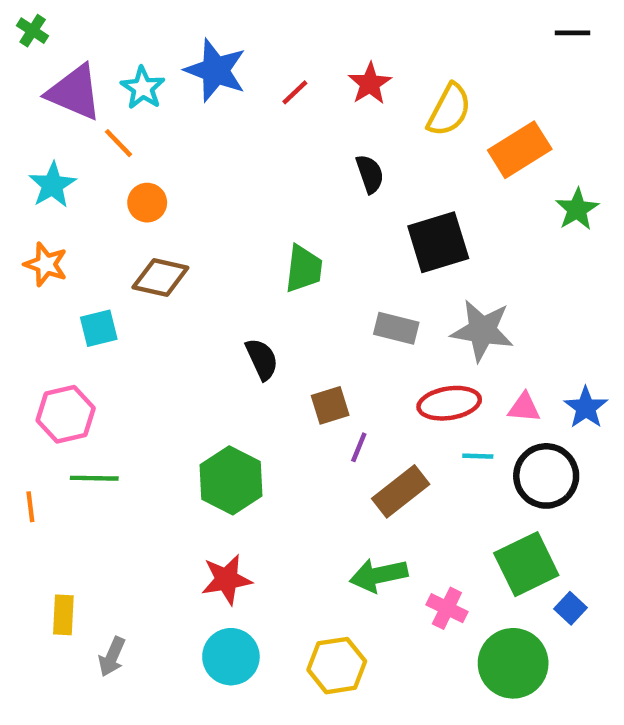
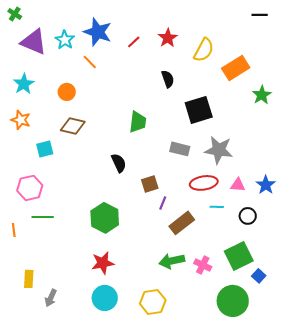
orange line: (119, 143) -> (90, 62), moved
black circle: (546, 476) -> (248, 216), size x0.6
pink cross: (447, 608) -> (203, 265), moved

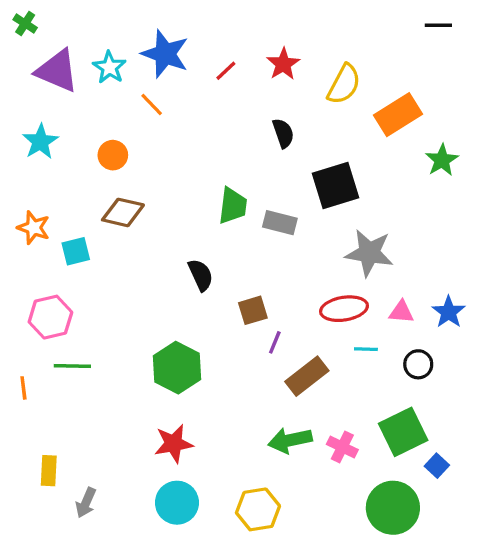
orange star: (21, 120) -> (34, 228), moved
gray rectangle: (180, 149) -> (280, 223), moved

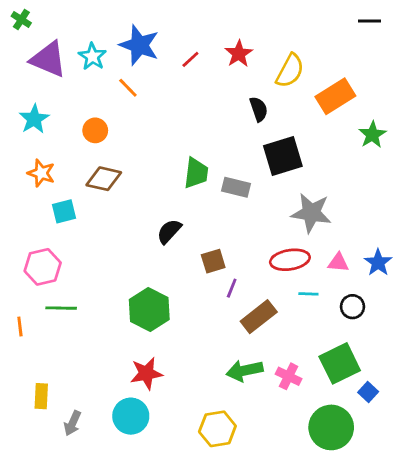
black semicircle: (283, 133) -> (259, 109), moved
orange star: (34, 228) -> (41, 173), moved
black semicircle: (201, 275) -> (169, 231), turned -112
cyan circle: (177, 503) -> (131, 416), moved

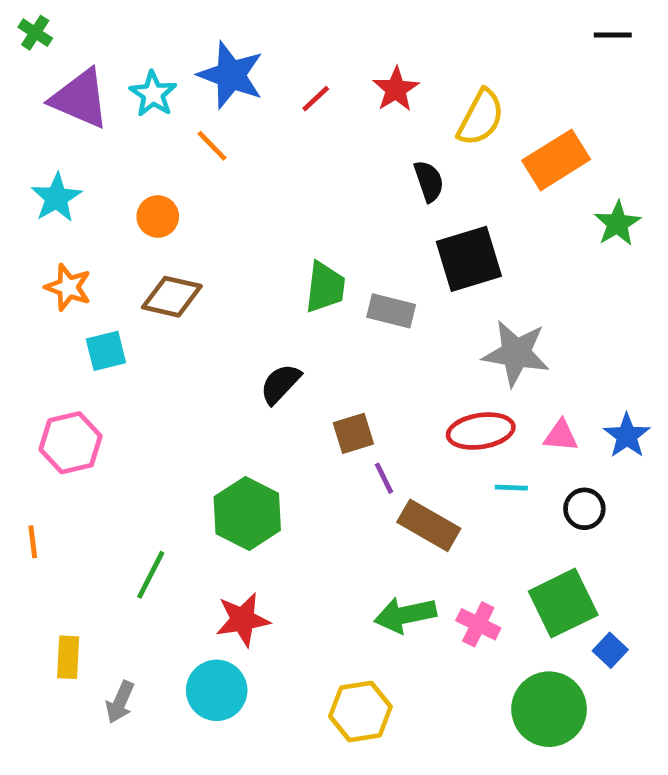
purple line: (232, 288) -> (384, 478), turned -48
green line: (61, 308) -> (151, 575), moved, turned -64
brown rectangle: (259, 317) -> (429, 525), turned 68

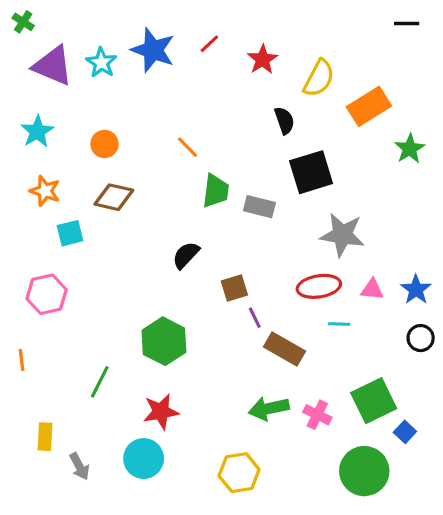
red line: (316, 99) -> (209, 44), moved
orange line: (212, 146) -> (187, 147), moved
black circle: (584, 509) -> (421, 338), moved
gray arrow: (120, 702) -> (79, 466), turned -52

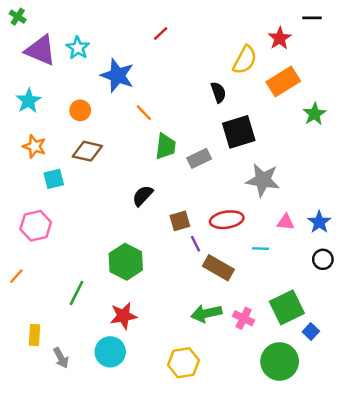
blue star: (153, 50) -> (117, 75), moved
red star: (263, 59) -> (280, 38), moved
gray rectangle: (259, 207) -> (199, 158), turned -40
red ellipse: (319, 286) -> (227, 220), moved
orange line: (22, 360) -> (16, 276), turned 49

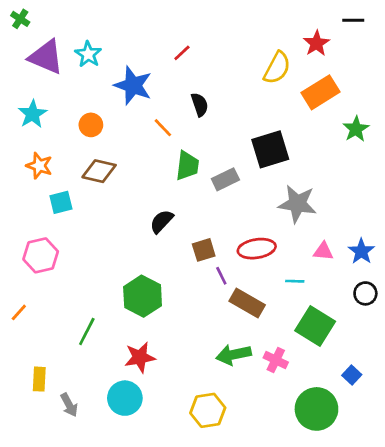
red line: (161, 33) -> (182, 53), moved
black semicircle: (218, 92) -> (200, 105), moved
green square: (287, 307) -> (315, 326), moved, turned -32

